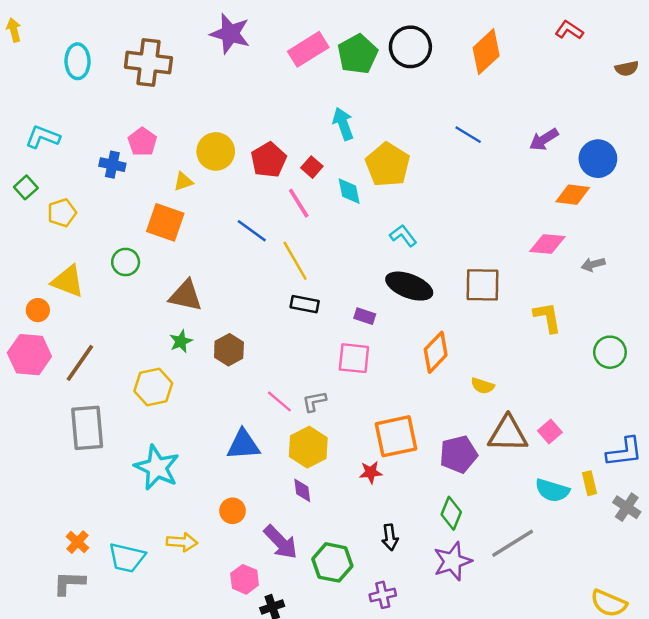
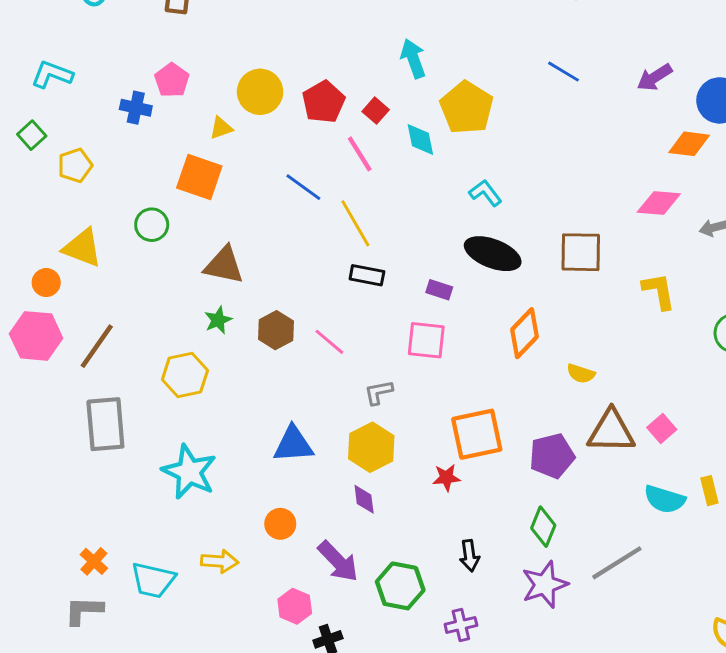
pink line: (279, 401) -> (329, 342), moved

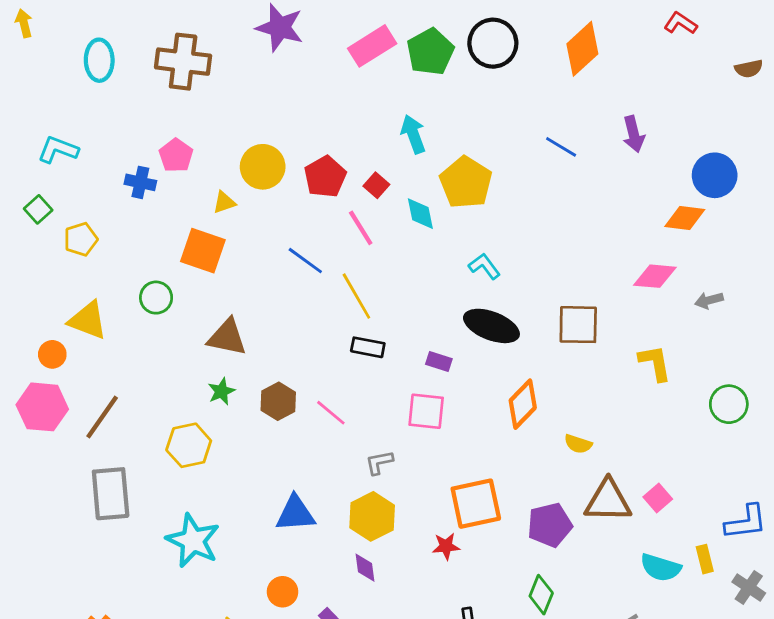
purple arrow: (654, 77) -> (634, 134), moved, turned -72

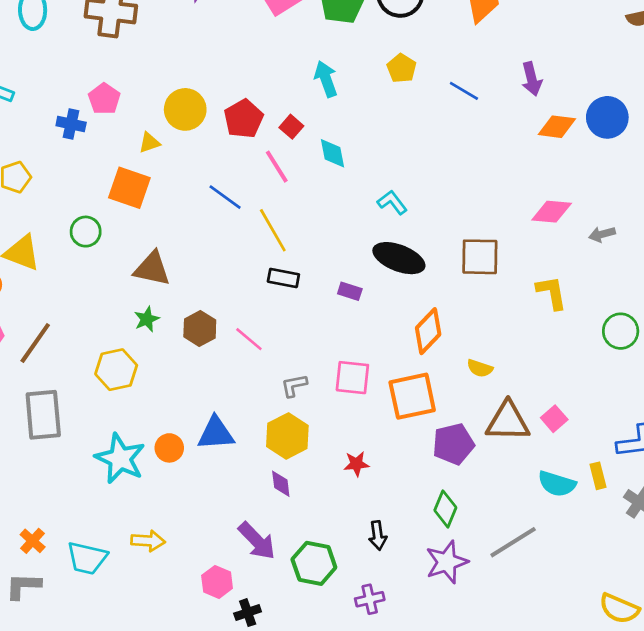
yellow pentagon: (466, 182) -> (402, 68), moved, size x0.6
orange diamond: (685, 218) -> (557, 127), moved
pink square: (426, 411) -> (352, 378), moved
orange square: (476, 504) -> (412, 396), moved
orange circle: (283, 592) -> (169, 448), moved

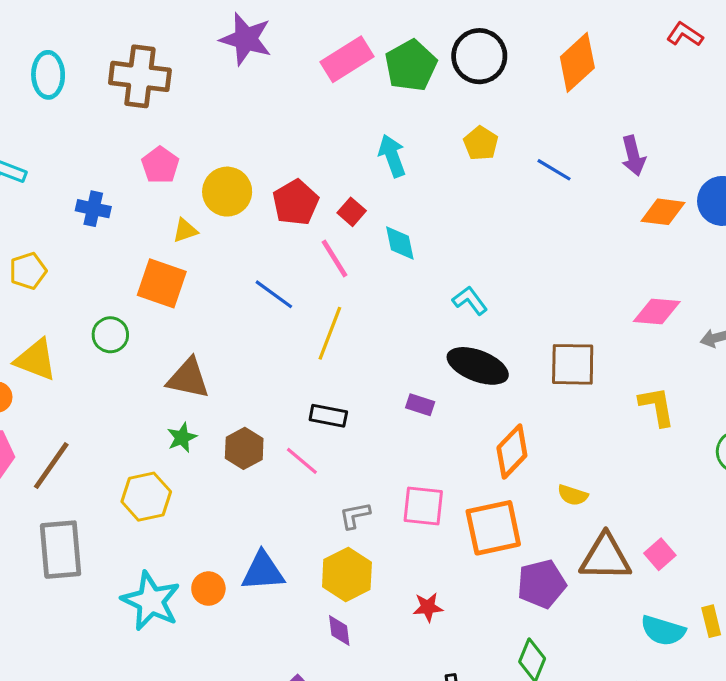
pink pentagon: (104, 99) -> (160, 165), moved
yellow line: (273, 230) -> (330, 333), turned 51
black rectangle: (283, 278) -> (328, 416), moved

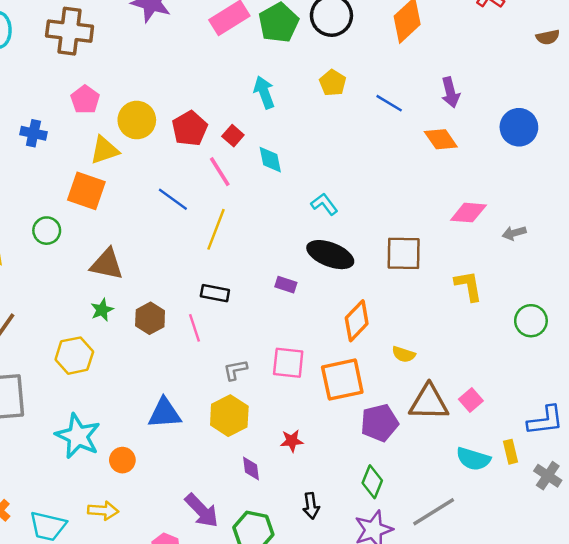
orange diamond: (663, 212) -> (441, 139), moved, turned 48
yellow triangle: (185, 230) -> (104, 150), size x1.5
pink line: (302, 461) -> (194, 328), turned 32
orange circle: (208, 589) -> (122, 460), moved
purple diamond: (339, 631) -> (251, 468), moved

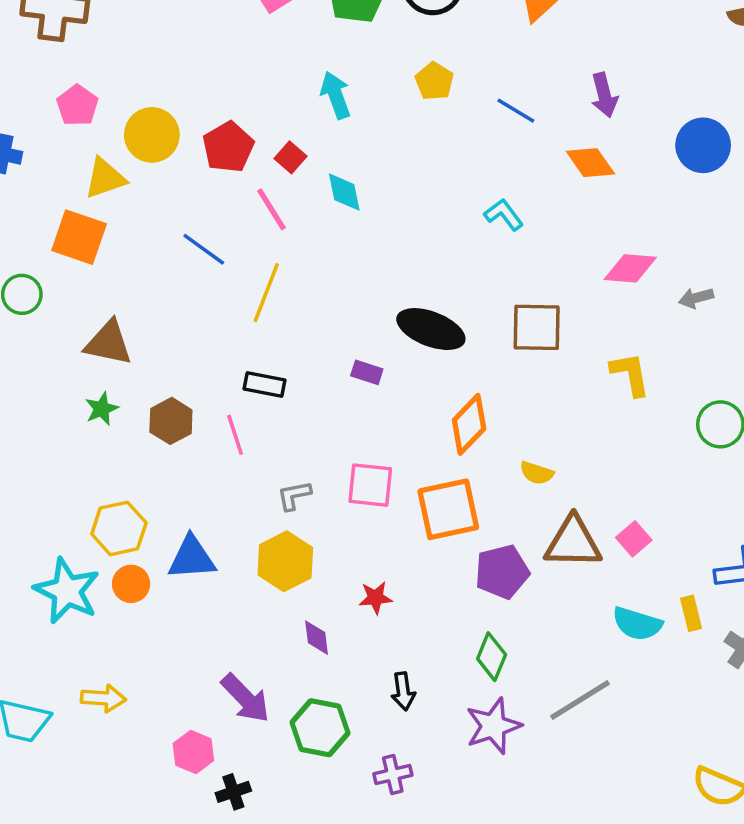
cyan L-shape: (324, 204) -> (504, 215), moved
yellow hexagon: (74, 356) -> (119, 528), moved
orange circle: (122, 460) -> (131, 584), moved

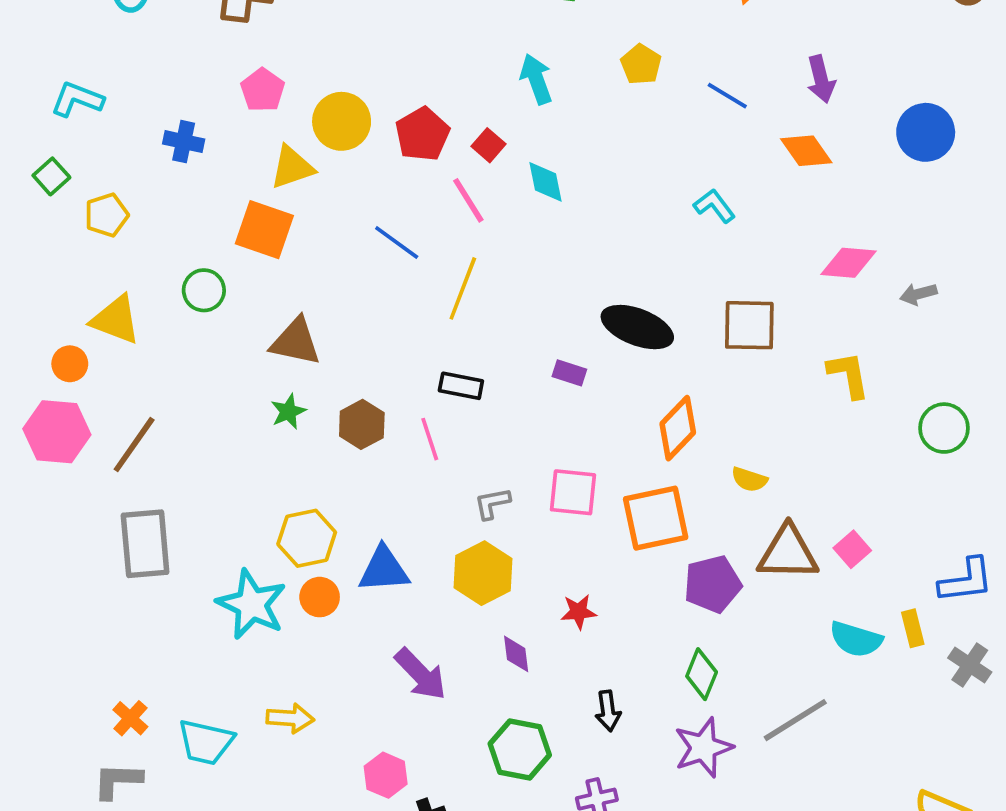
purple arrow: (245, 698) -> (421, 674), moved

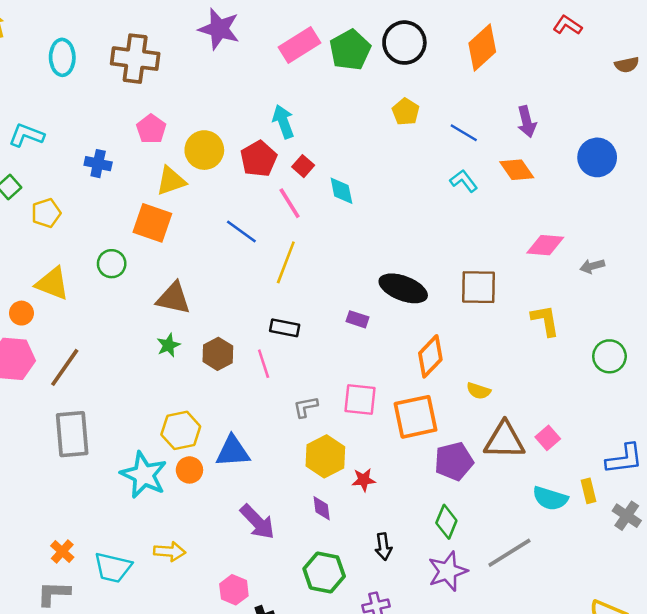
cyan arrow: (536, 79) -> (283, 122), moved
cyan L-shape: (714, 206) -> (464, 181), moved
yellow hexagon: (483, 573) -> (325, 456), moved

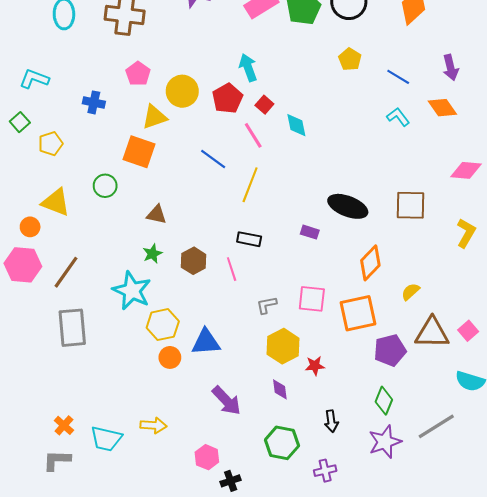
brown triangle: (173, 298) -> (157, 215), size x0.7
yellow L-shape: (545, 320) -> (466, 233), turned 40
yellow semicircle: (479, 391) -> (410, 292), turned 120
cyan star: (144, 475) -> (132, 291), moved

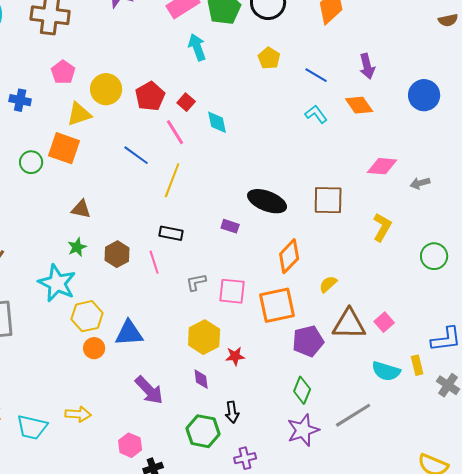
cyan arrow: (248, 68) -> (197, 47), moved
green circle: (105, 186) -> (31, 162), moved
gray L-shape: (267, 305) -> (196, 282), moved
black arrow: (331, 421) -> (232, 412), moved

